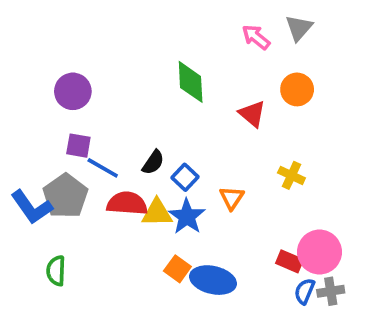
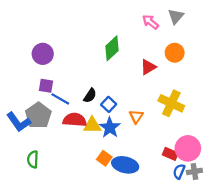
green diamond: (191, 82) -> (112, 48), turned 50
red triangle: (252, 114) -> (148, 67), turned 49
yellow cross: (291, 175) -> (171, 103), size x1.6

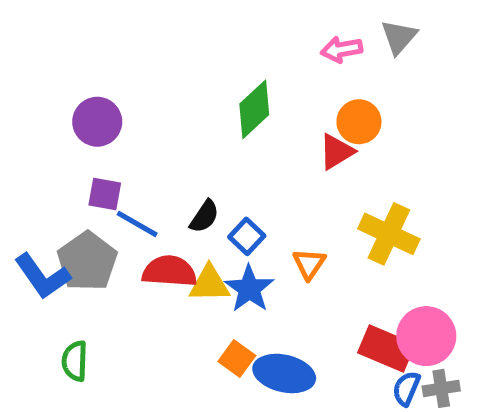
pink arrow: (150, 22) -> (341, 49), turned -49
orange circle: (175, 53) -> (359, 122), moved
red rectangle: (170, 154) -> (386, 349), size x1.5

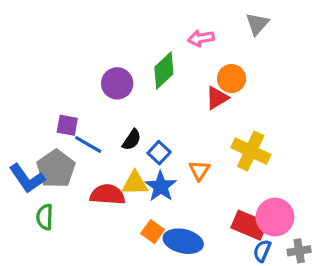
pink arrow: (341, 49) -> (201, 38), moved
purple circle: (97, 122) -> (117, 83), moved
red semicircle: (170, 271) -> (108, 194), moved
green semicircle: (75, 361) -> (45, 217), moved
gray cross: (441, 388) -> (299, 251), moved

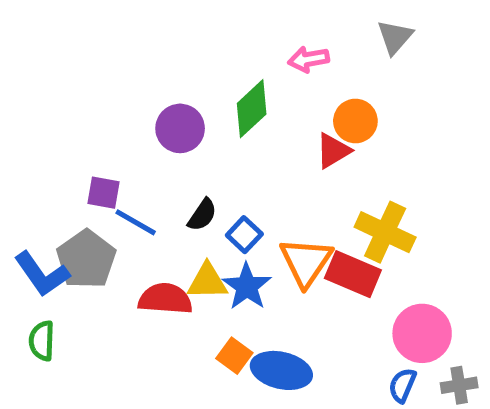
orange triangle: (199, 170) -> (306, 262), size x1.6
green semicircle: (45, 217) -> (42, 341), moved
red rectangle: (249, 225) -> (353, 274), moved

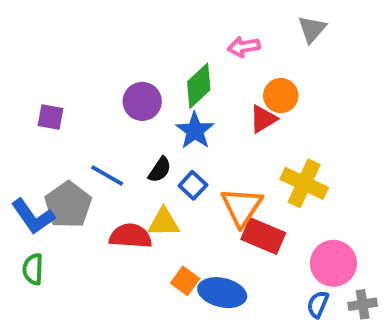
purple square: (104, 193) -> (51, 117), moved
red rectangle: (353, 274) -> (263, 236), moved
blue star: (247, 286) -> (195, 131), moved

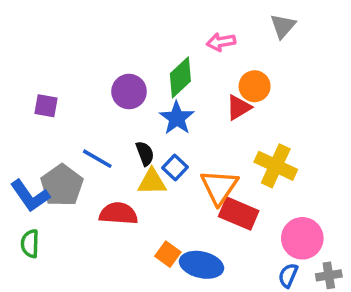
black semicircle: (160, 170) -> (145, 153), turned -55
yellow triangle: (164, 222) -> (152, 182), moved

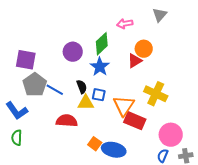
purple square: (46, 106) -> (26, 60), size x1.5
blue square: (175, 168) -> (99, 95), turned -32
gray pentagon: (62, 185) -> (35, 85), moved

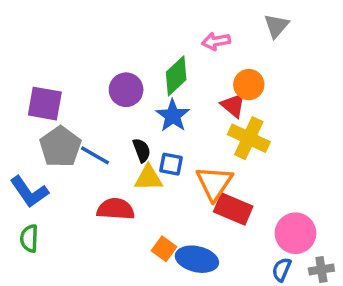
red triangle: (135, 61) -> (233, 105), turned -49
yellow cross: (156, 94) -> (249, 138), moved

